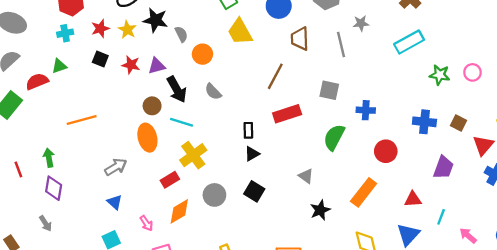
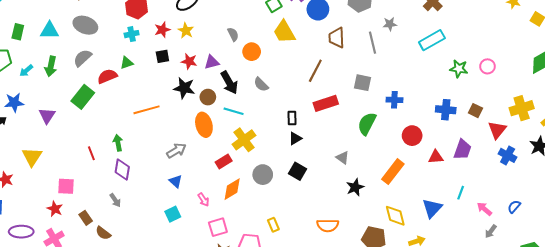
black star: (155, 20) -> (184, 88), moved
black square: (100, 59) -> (162, 56), turned -32
red triangle: (413, 199) -> (436, 157), moved

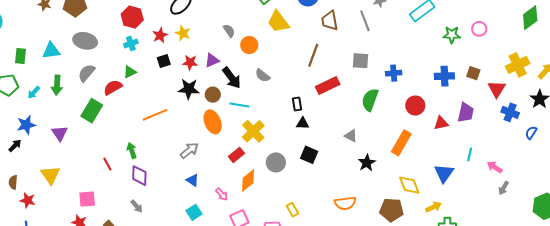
black triangle: (295, 138) -> (303, 123), turned 40
blue semicircle: (514, 207) -> (531, 133), moved

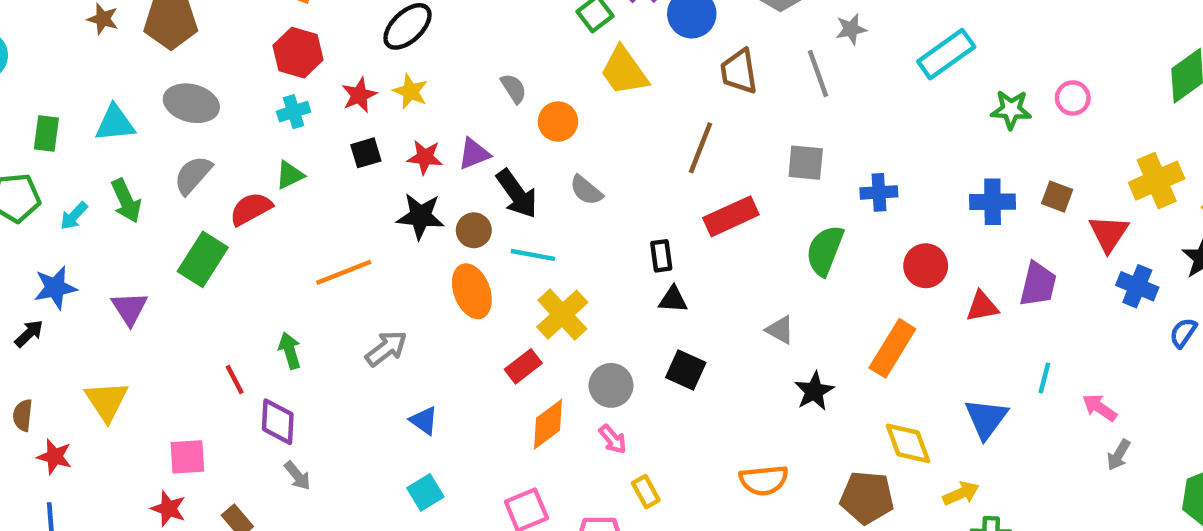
green arrow: (57, 85) -> (126, 201), turned -30
gray arrow: (189, 150) -> (386, 348), moved
purple diamond: (139, 176) -> (278, 422), moved
pink arrow: (222, 194) -> (613, 439), moved

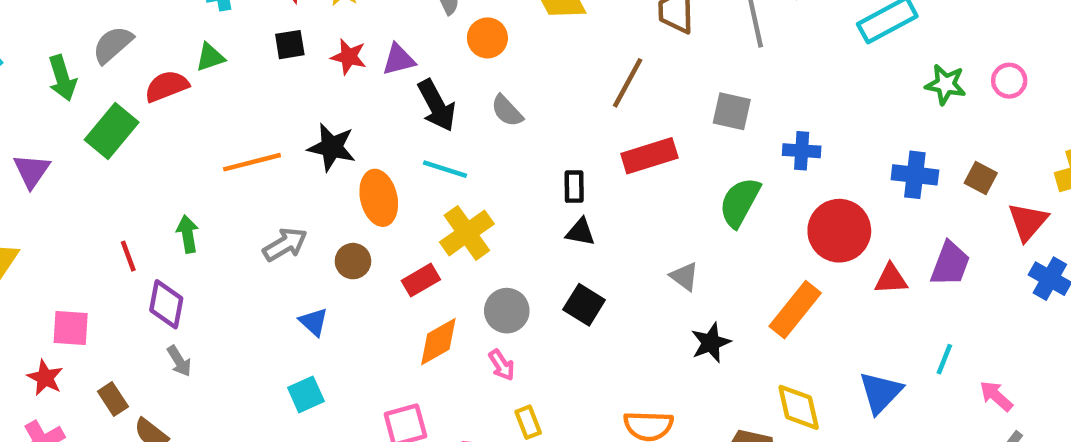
green arrow: (126, 201) -> (62, 78), moved
black star: (420, 216) -> (332, 147), moved
brown circle: (474, 230) -> (353, 261), moved
red circle: (926, 266) -> (839, 231), size x1.4

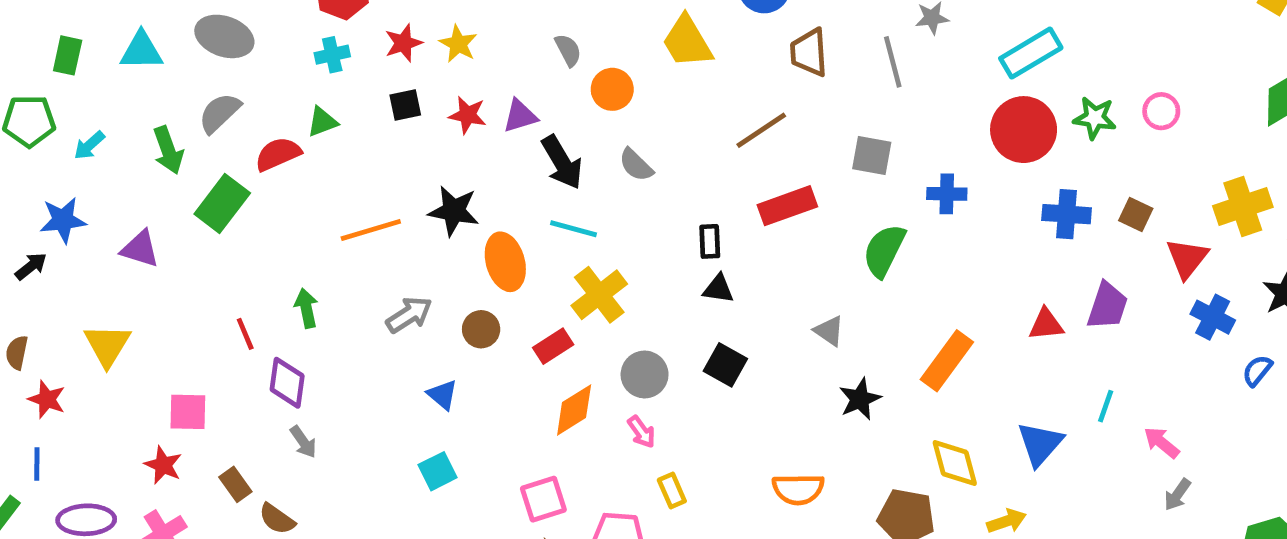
brown line: (628, 83) -> (761, 130), turned 30
purple triangle: (32, 171) -> (140, 249), turned -45
red circle: (839, 231) -> (1024, 130), moved

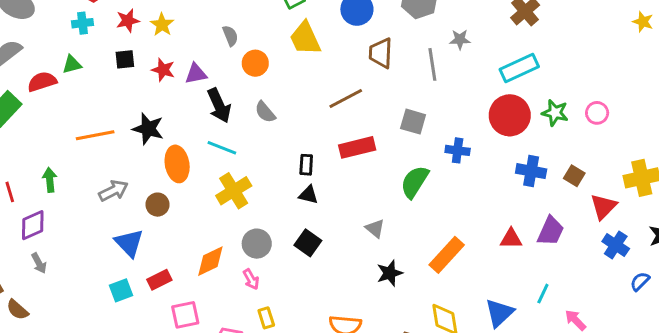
red rectangle: (553, 346) -> (159, 280), moved
purple diamond: (287, 383) -> (33, 225), turned 52
blue triangle: (442, 395) -> (129, 243), size x1.5

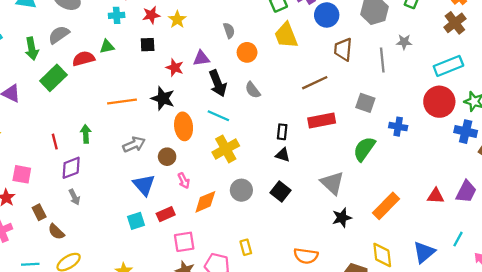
red star: (163, 70) -> (175, 68), moved
blue cross: (531, 171) -> (466, 132), moved
gray triangle: (375, 228) -> (332, 183), size x1.6
pink arrow: (251, 279) -> (184, 181), moved

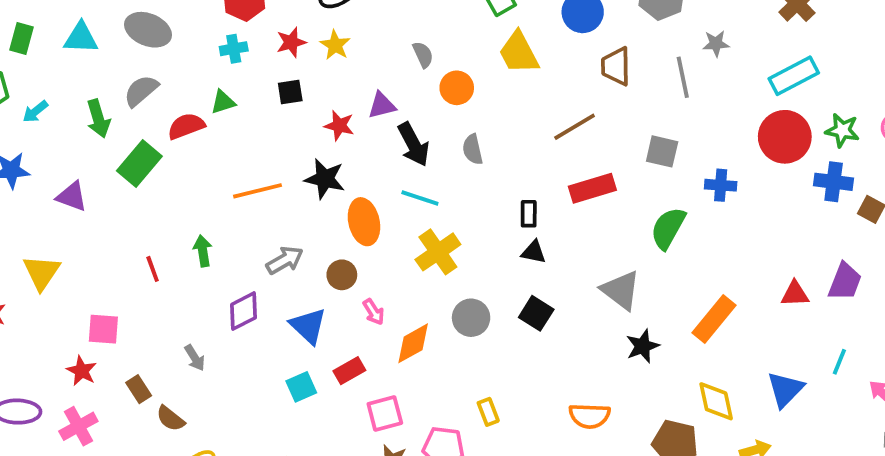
gray semicircle: (253, 90) -> (473, 149), turned 30
purple diamond: (71, 168) -> (244, 311), moved

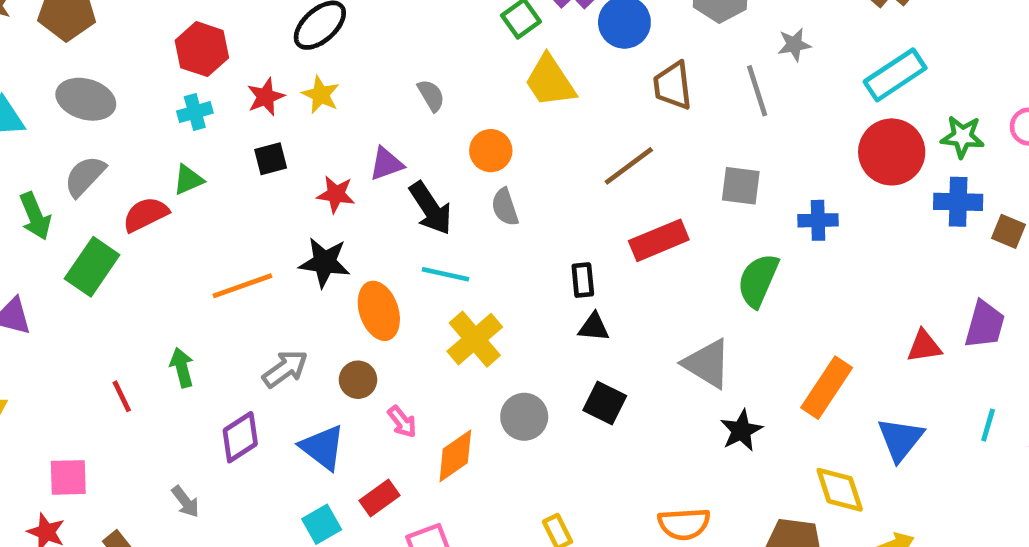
orange circle: (457, 88) -> (491, 151), moved
blue triangle: (785, 389) -> (900, 439), moved

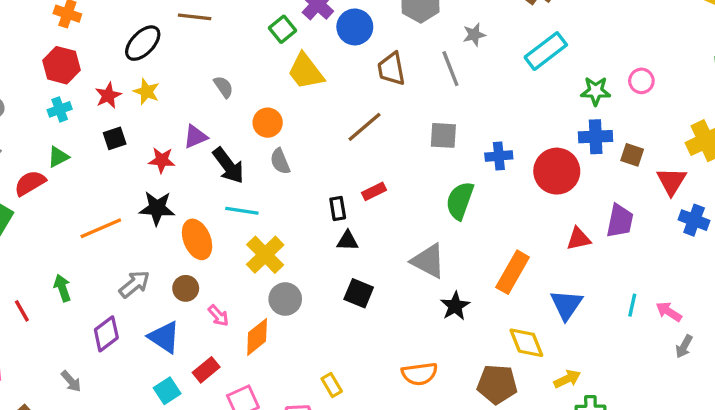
red circle: (892, 152) -> (557, 171), moved
red rectangle: (659, 240) -> (374, 191), moved, size x0.6
gray circle: (524, 417) -> (285, 299), moved
cyan line: (988, 425) -> (632, 305), moved

